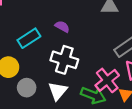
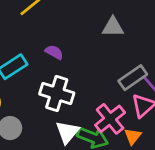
white triangle: (58, 91) -> (67, 132), moved

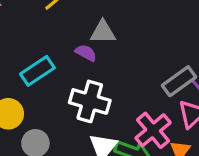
gray triangle: (113, 27) -> (103, 32), moved

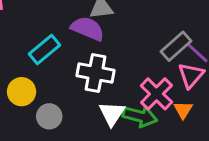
purple semicircle: (86, 53) -> (88, 29), size x1.6

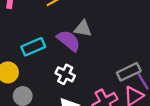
white cross: (96, 73) -> (65, 74), size x0.7

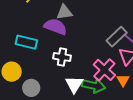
cyan rectangle: (33, 47) -> (26, 42), turned 55

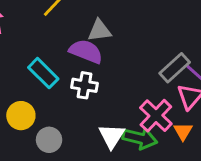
cyan rectangle: (26, 42) -> (43, 73), turned 30
white cross: (62, 57) -> (84, 85), moved

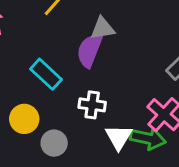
purple semicircle: (86, 51) -> (89, 50), turned -88
white cross: (84, 85) -> (92, 105), moved

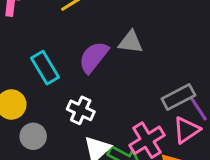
gray triangle: (103, 28) -> (131, 42), moved

